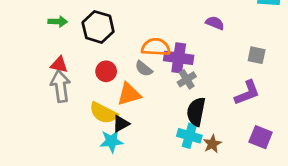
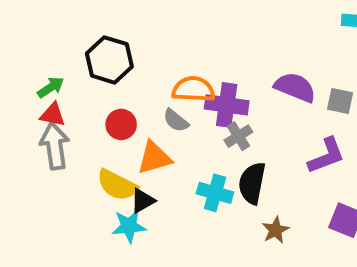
green arrow: (58, 22) -> (51, 87), moved, turned -36
purple semicircle: (215, 23) -> (295, 87), moved, size x1.5
cyan cross: (189, 136) -> (215, 193), moved

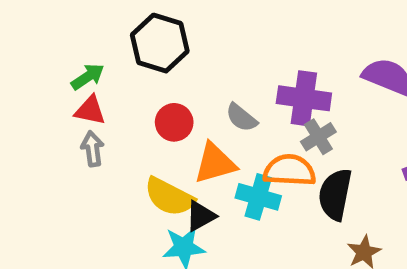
orange semicircle: (193, 89) -> (290, 170), moved
gray arrow: (55, 146) -> (92, 149), size x0.6
cyan cross: (215, 193) -> (258, 197), moved

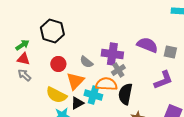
gray arrow: (92, 149) -> (24, 75), turned -40
orange triangle: (215, 163) -> (75, 81), turned -30
black triangle: (201, 216) -> (77, 103), moved

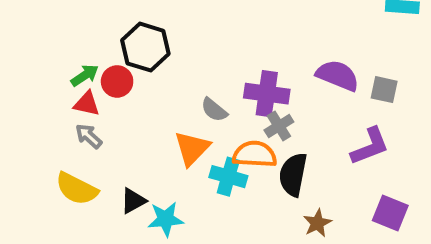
red circle: (58, 64) -> (117, 81), moved
yellow semicircle: (56, 95) -> (77, 189), moved
black triangle: (77, 103) -> (133, 201), moved

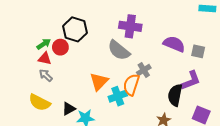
purple cross: (267, 94) -> (130, 26), moved
gray semicircle: (214, 110) -> (119, 50), moved, size x1.6
orange semicircle: (255, 154) -> (131, 85), turned -75
black semicircle: (293, 175) -> (175, 95), moved
cyan cross: (228, 177) -> (118, 96), turned -36

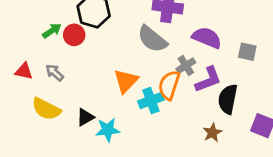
purple semicircle: (174, 44) -> (207, 38), moved
gray square: (198, 51) -> (247, 52), moved
red triangle: (45, 59) -> (24, 71), moved
purple L-shape: (191, 81) -> (208, 80), moved

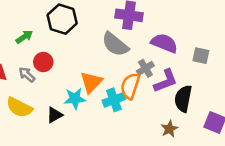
red circle: (74, 35) -> (43, 62), moved
cyan star: (108, 130) -> (75, 99), moved

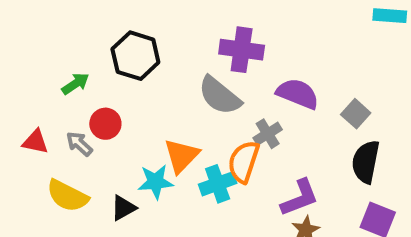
gray square: (201, 56) -> (356, 114), turned 30
purple L-shape: (166, 81) -> (300, 198), moved
black semicircle: (183, 99) -> (366, 162), moved

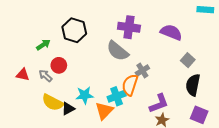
purple semicircle: (298, 94) -> (171, 32), moved
orange triangle: (182, 156) -> (104, 111), moved
yellow semicircle: (67, 196) -> (53, 102), moved

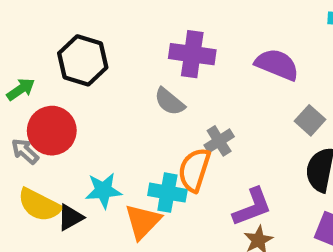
gray semicircle: (118, 51) -> (170, 102), size x0.7
red circle: (59, 65) -> (52, 131), size x1.5
cyan cross: (117, 96) -> (167, 193), turned 30

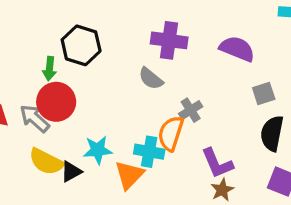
green arrow: (21, 89) -> (50, 69), moved, turned 130
gray square: (310, 120) -> (264, 94), turned 30
gray arrow: (25, 151) -> (35, 118), size x1.4
purple L-shape: (252, 207) -> (217, 163), turned 88

